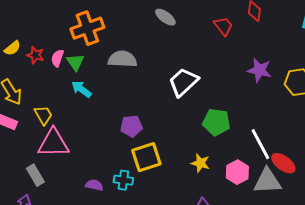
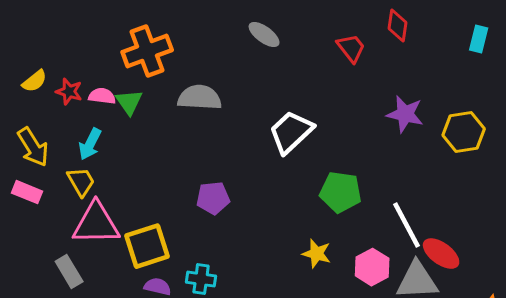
pink semicircle: (57, 58) -> (102, 96), turned 78
cyan arrow: (81, 89) -> (90, 144), moved, turned -100
yellow square: (146, 157) -> (147, 246), moved

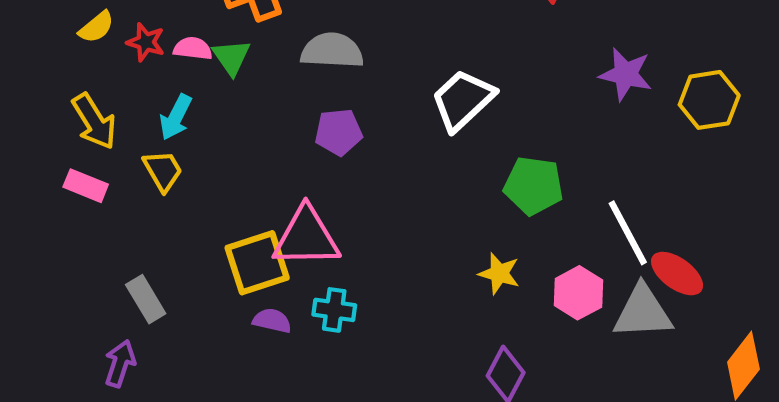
purple pentagon: (213, 198) -> (339, 132), moved
pink triangle: (96, 224) -> (306, 237), moved

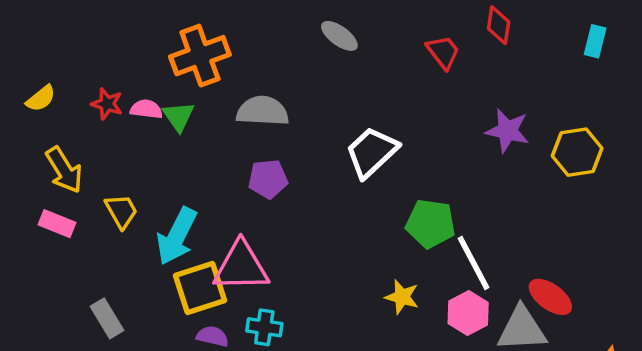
yellow semicircle: (96, 27) -> (41, 98), moved
cyan arrow: (176, 117) -> (177, 236), moved, size x1.5
white line: (628, 233) -> (473, 263), moved

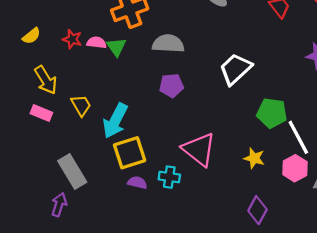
pink triangle: (241, 267) -> (199, 149), moved, turned 39
gray rectangle: (107, 318) -> (72, 171), size x1.4

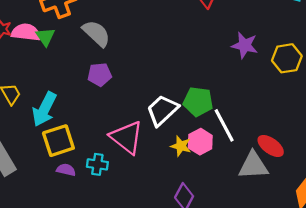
pink semicircle: (97, 42) -> (26, 32), size x1.5
gray semicircle: (168, 44) -> (96, 33), turned 40
white trapezoid: (235, 69) -> (162, 110), moved
pink hexagon: (295, 168) -> (200, 142), moved

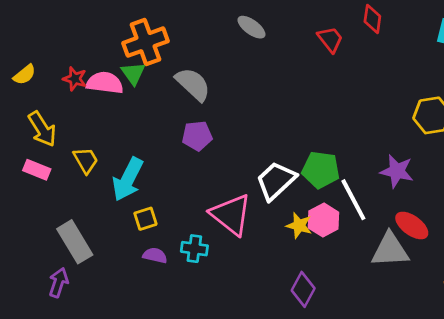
green triangle: (45, 37) -> (133, 73), moved
purple star: (245, 45) -> (397, 171), moved
yellow square: (58, 141) -> (145, 219), size x0.6

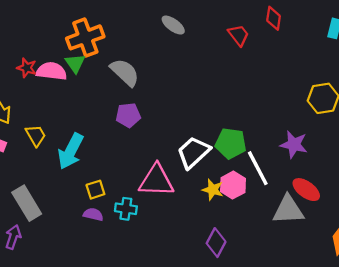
pink triangle: (231, 215) -> (156, 181), turned -36
yellow square: (145, 219) -> (95, 190), moved

